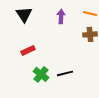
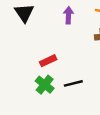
red rectangle: (28, 50) -> (48, 61), moved

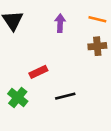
green cross: (45, 85) -> (18, 97), moved

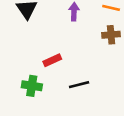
green cross: (18, 97) -> (32, 86), turned -30

